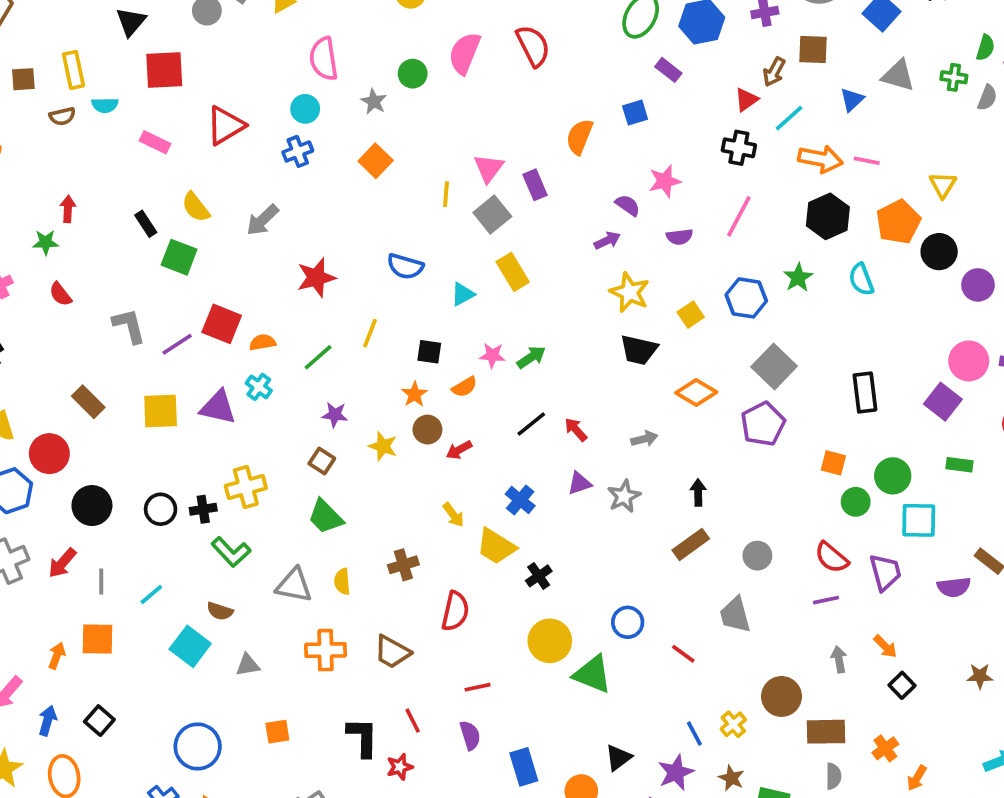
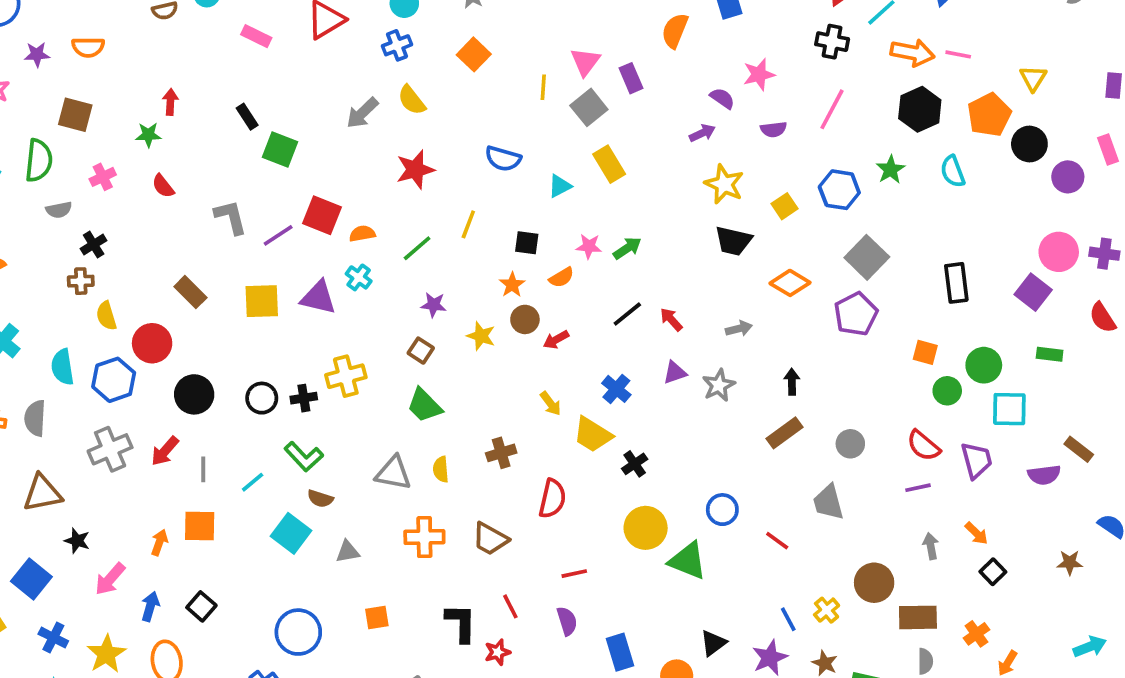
yellow semicircle: (196, 207) -> (412, 100), moved
green L-shape: (231, 552) -> (304, 457), moved

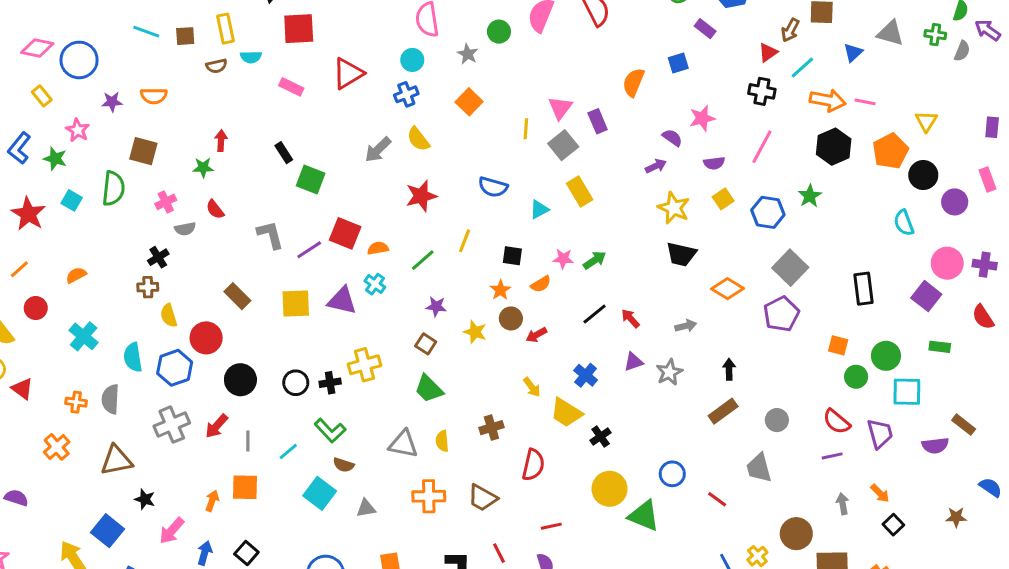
cyan semicircle: (953, 171) -> (904, 223), moved
yellow square: (785, 206) -> (723, 199), moved
gray semicircle: (59, 210) -> (185, 229), moved

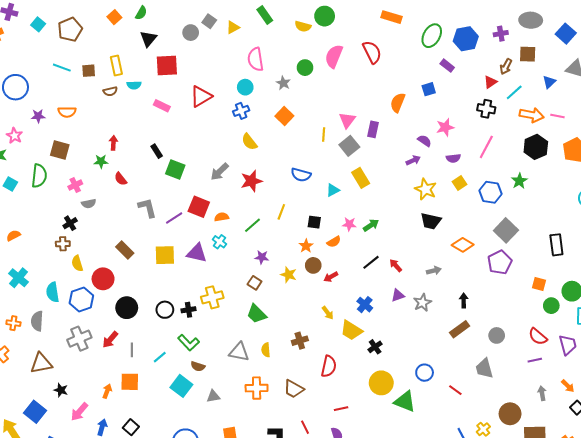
purple rectangle: (598, 121) -> (373, 129), turned 35
gray arrow: (378, 150) -> (219, 172), moved
red semicircle: (215, 209) -> (121, 179), moved

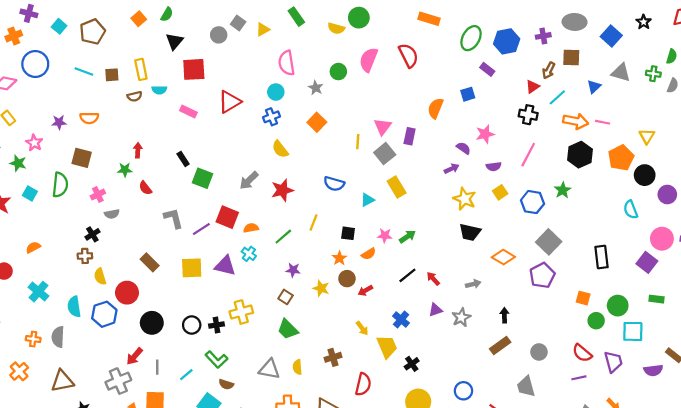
blue circle: (15, 87) -> (35, 64), moved
yellow trapezoid: (351, 330) -> (387, 347), turned -145
gray cross: (79, 339) -> (118, 381), moved

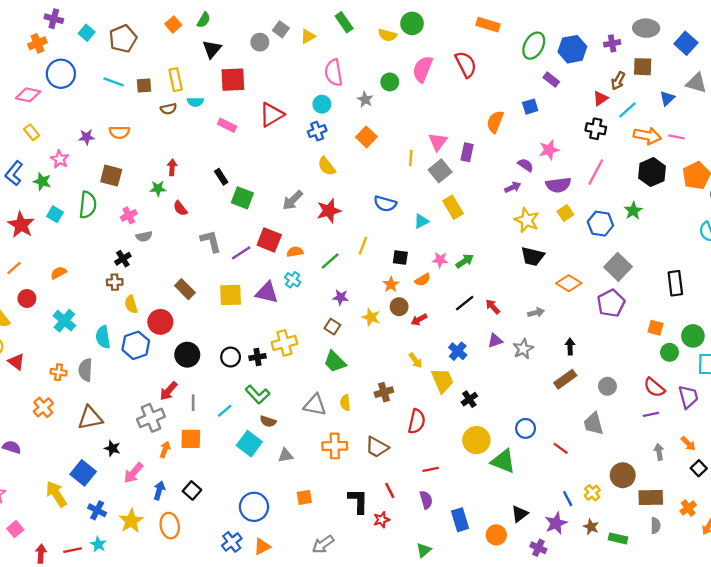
purple semicircle: (494, 166) -> (558, 185), size x1.5

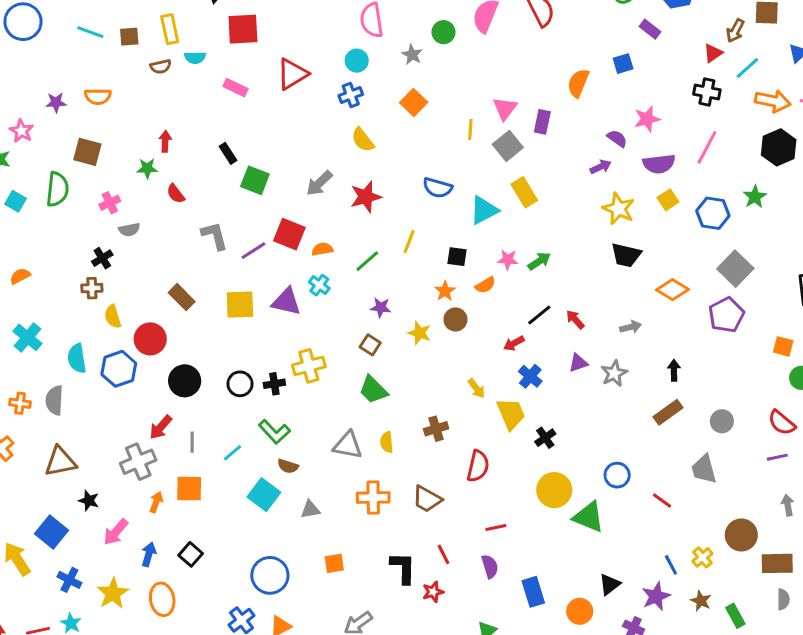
cyan triangle: (421, 221) -> (484, 210), size x1.5
red arrow: (419, 320) -> (514, 343), moved
green rectangle: (618, 538) -> (735, 616), turned 48

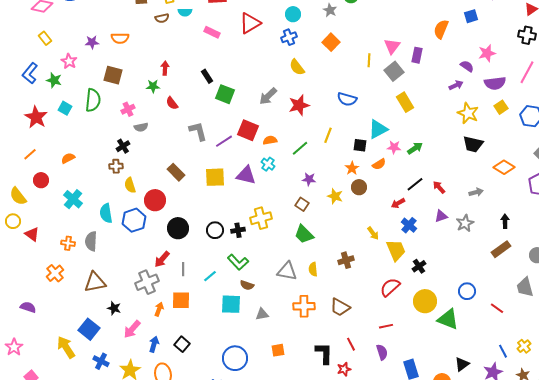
cyan triangle: (484, 210) -> (378, 129), moved
red semicircle: (478, 466) -> (390, 287), moved, turned -145
cyan square: (264, 495) -> (231, 304), turned -35

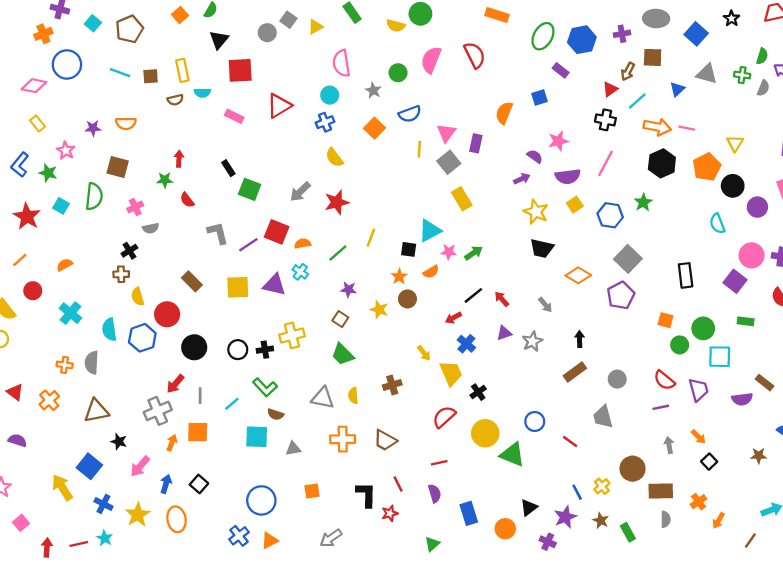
blue semicircle: (347, 99) -> (410, 114), moved, turned -36
gray arrow: (476, 192) -> (545, 305), turned 64
red triangle: (32, 234) -> (15, 392), moved

